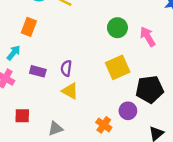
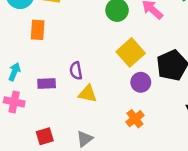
orange rectangle: (29, 27) -> (38, 30), moved
purple circle: (128, 111) -> (141, 82), moved
orange cross: (104, 125) -> (135, 119), turned 35

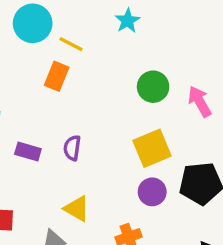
orange rectangle: (38, 30) -> (57, 76), moved
yellow triangle: (88, 94) -> (77, 209), moved

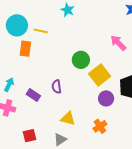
orange rectangle: (57, 76) -> (25, 49), moved
green circle: (153, 87) -> (81, 60), moved
purple rectangle: (28, 152) -> (33, 95), turned 32

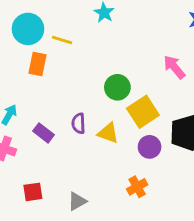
yellow triangle: (68, 119) -> (108, 133), moved

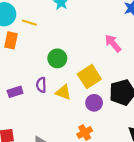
green circle: (117, 87) -> (57, 58), moved
purple rectangle: (43, 133) -> (15, 92), turned -56

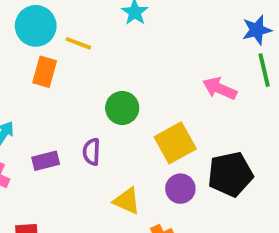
pink arrow: (113, 43) -> (220, 89), turned -30
yellow triangle: (63, 92) -> (127, 201), moved

